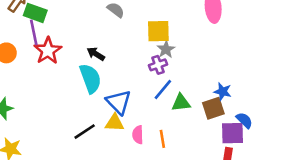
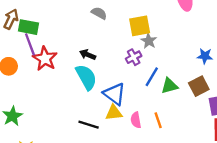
purple cross: (158, 65) -> (134, 57), moved
blue star: (223, 91) -> (205, 56), moved
black line: (85, 132) -> (89, 125), turned 60

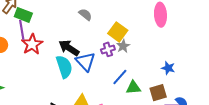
yellow square: (140, 26) -> (118, 32), turned 36
black arrow: (88, 55) -> (69, 48), size x1.5
purple cross: (134, 57) -> (108, 49), moved
blue triangle: (114, 94) -> (85, 62), moved

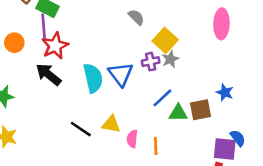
gray semicircle: (85, 15) -> (136, 17), moved
black arrow: (69, 48) -> (49, 74), moved
brown square: (158, 93) -> (201, 110), moved

